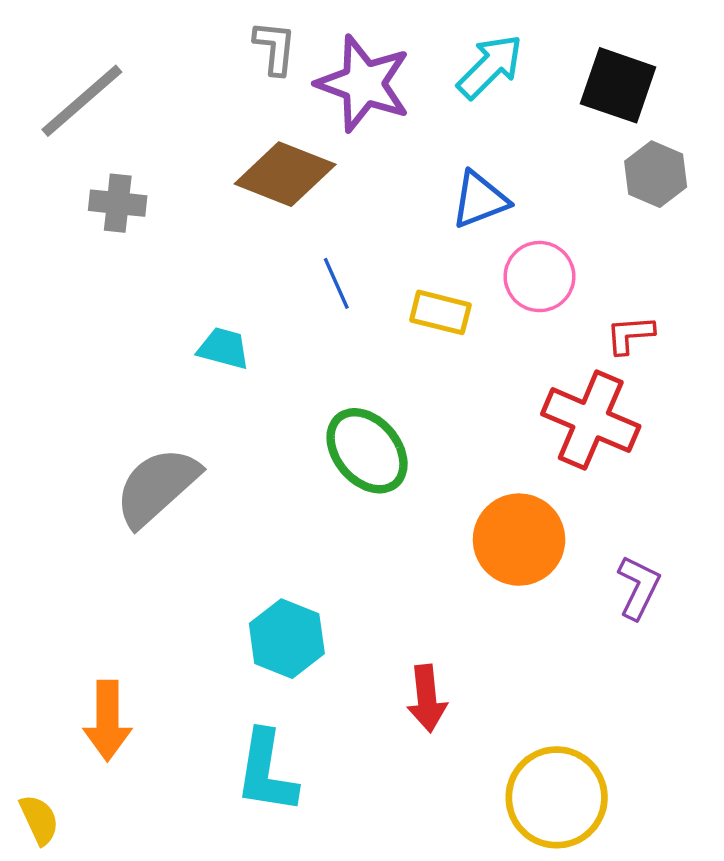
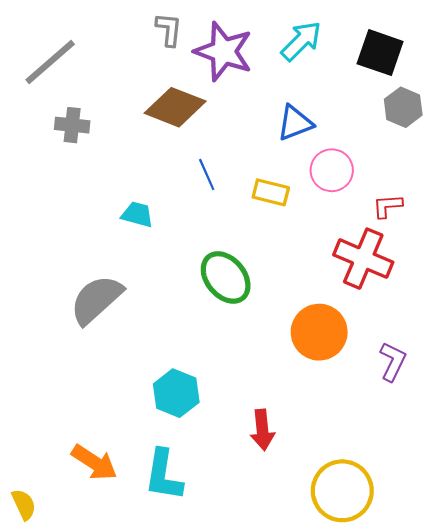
orange arrow: (107, 721) -> (94, 462), moved, turned -57

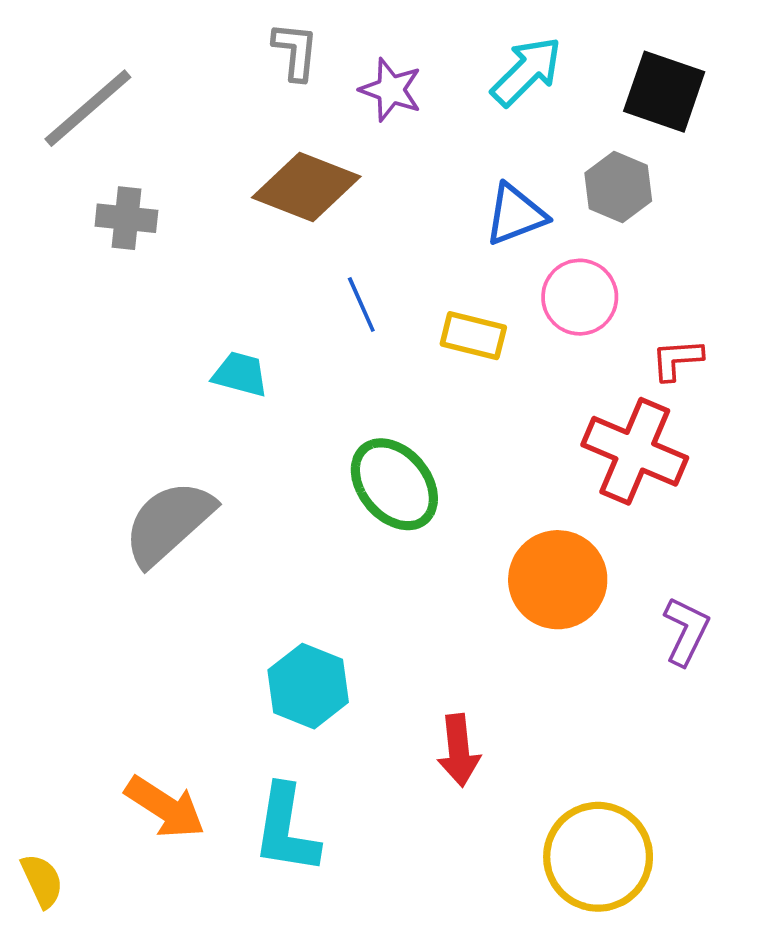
purple star: (223, 51) -> (391, 90), size x0.6
gray hexagon: (403, 107) -> (618, 187), moved

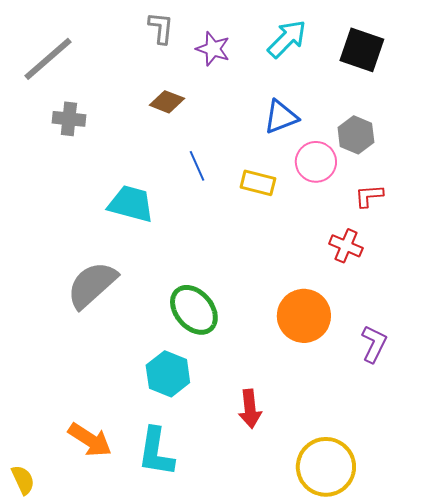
brown diamond: (306, 187) -> (167, 102), size x0.6
gray hexagon: (618, 187) -> (356, 135), moved
cyan trapezoid: (240, 374) -> (131, 204), size x1.5
red cross: (635, 451) -> (346, 246), size x0.6
green ellipse: (394, 484) -> (194, 310), moved

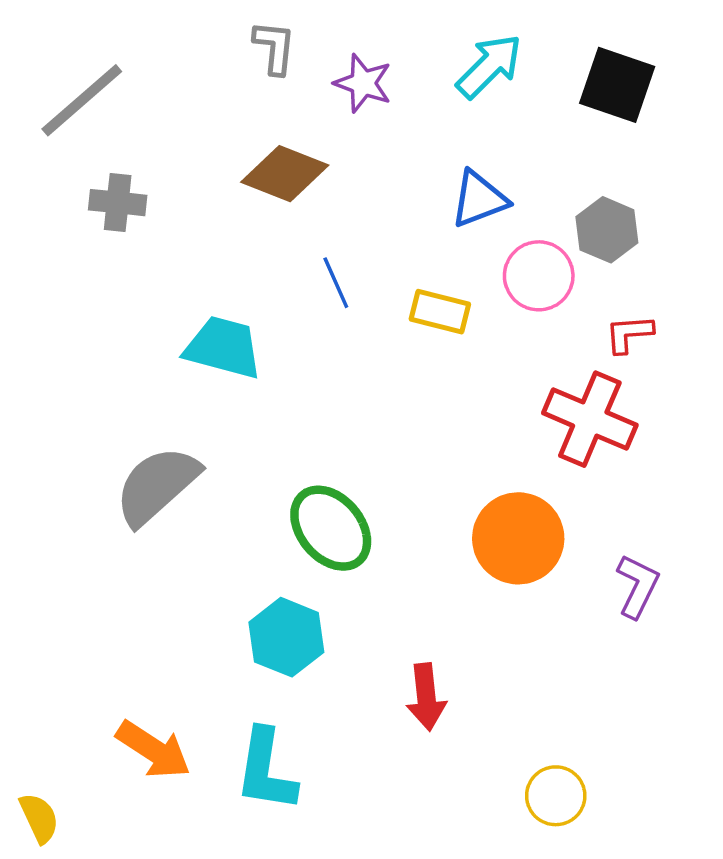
brown diamond: (167, 102) -> (285, 174), size x1.4
red cross: (346, 246) -> (590, 419), size x1.6
yellow circle: (326, 467) -> (556, 796), size x0.6

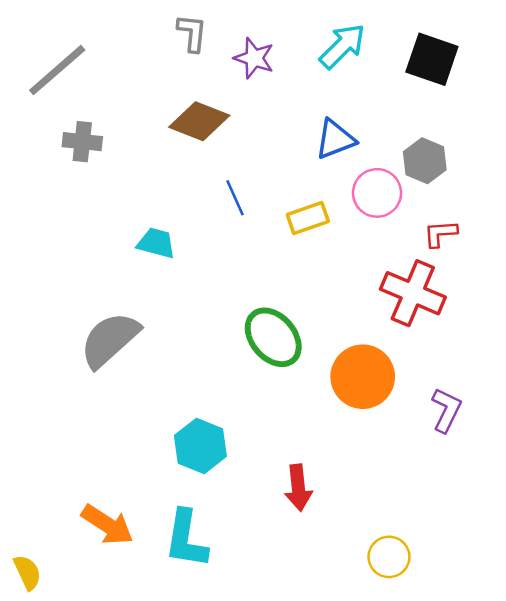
yellow rectangle: (440, 312) -> (308, 218), turned -33
cyan trapezoid: (223, 347) -> (156, 243), size x0.7
green ellipse: (331, 528) -> (273, 337), moved

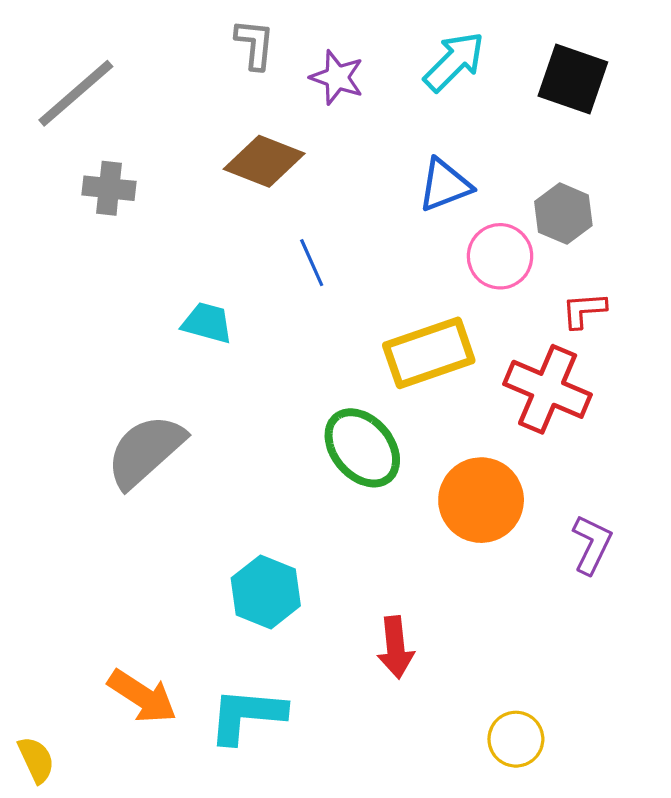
yellow rectangle: (308, 218) -> (429, 353), moved, size x1.6
cyan L-shape: (186, 539) -> (247, 715), turned 86

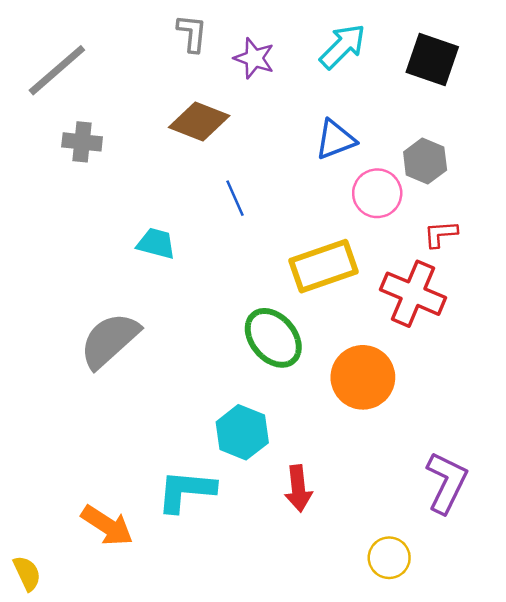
purple L-shape: (592, 544) -> (447, 482), moved, size x1.4
cyan hexagon: (266, 592) -> (242, 432), moved
cyan L-shape: (247, 715) -> (186, 491), moved

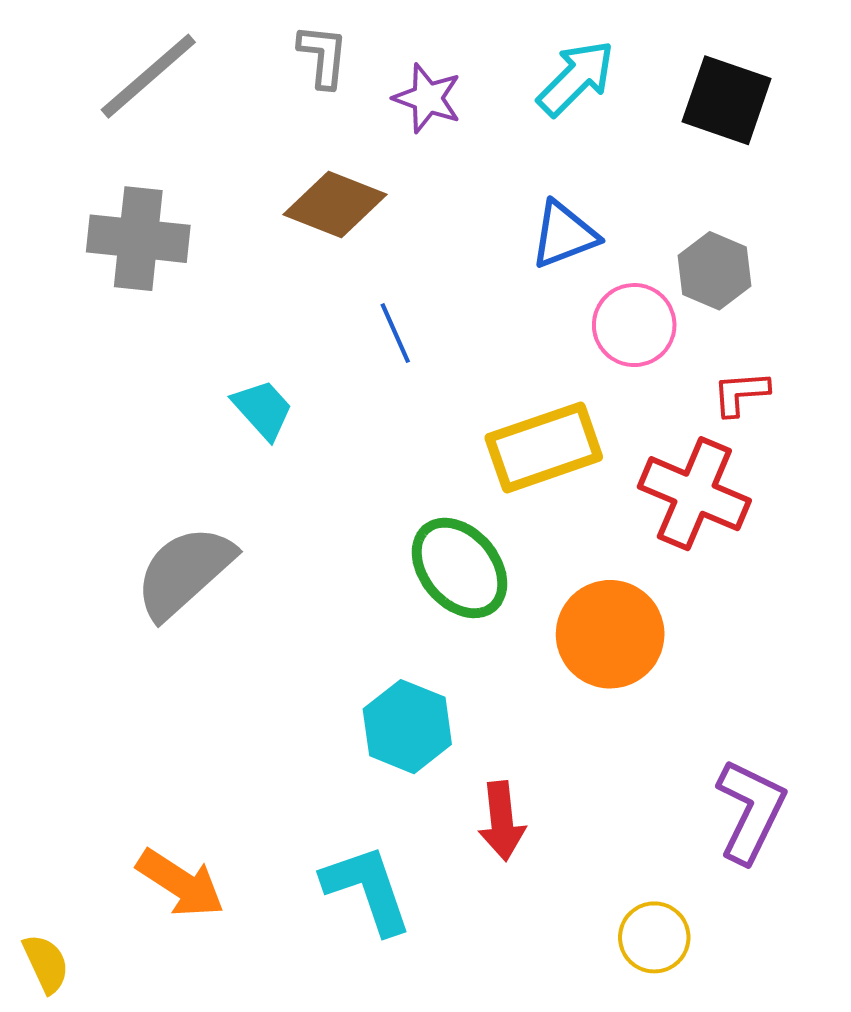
gray line: (57, 70) -> (148, 76), moved
gray cross: (82, 142) -> (138, 239), size x1.5
cyan trapezoid: (156, 243) -> (263, 409), turned 33
cyan L-shape: (186, 491) -> (367, 889), moved, turned 66

